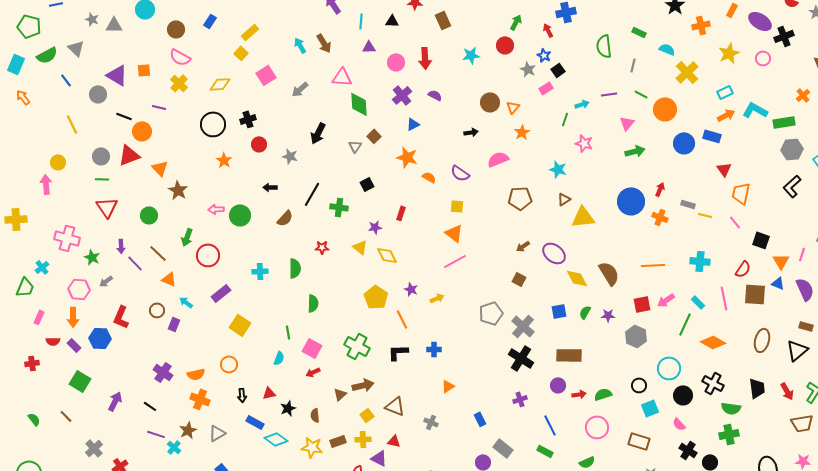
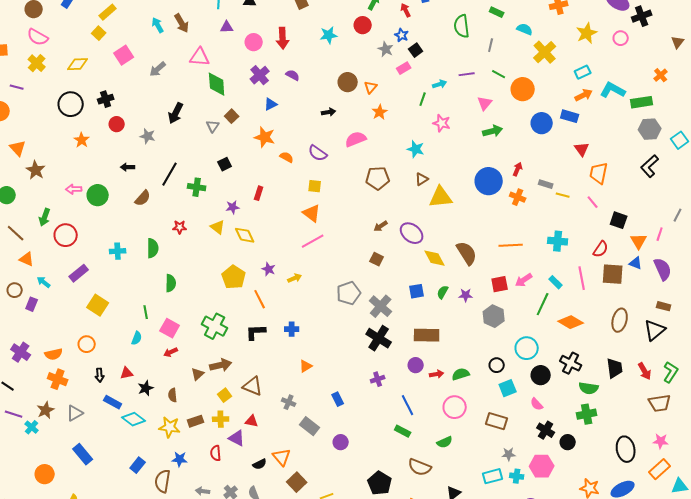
gray rectangle: (503, 448) -> (310, 426), moved

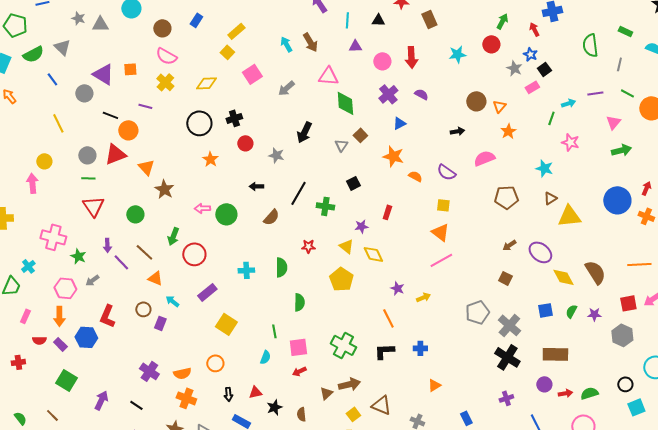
yellow pentagon: (234, 277) -> (341, 279), moved
pink square: (170, 328) -> (298, 347), turned -36

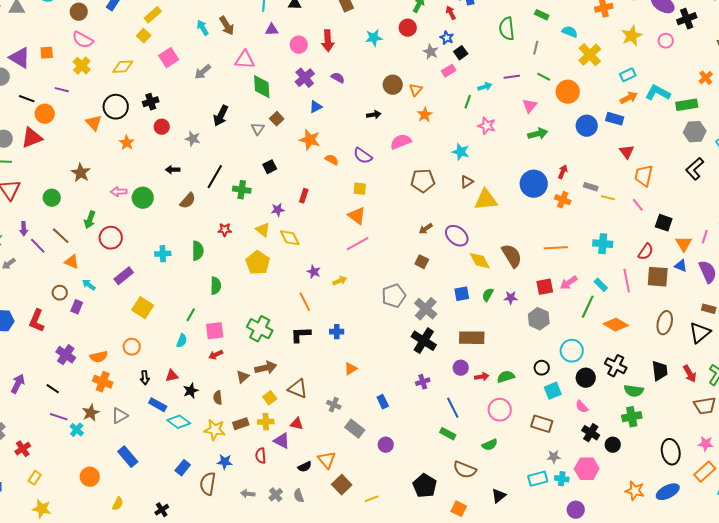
orange triangle: (146, 167) -> (94, 123), moved
red L-shape: (107, 316) -> (37, 321), moved
green line: (274, 331) -> (191, 315), turned 40

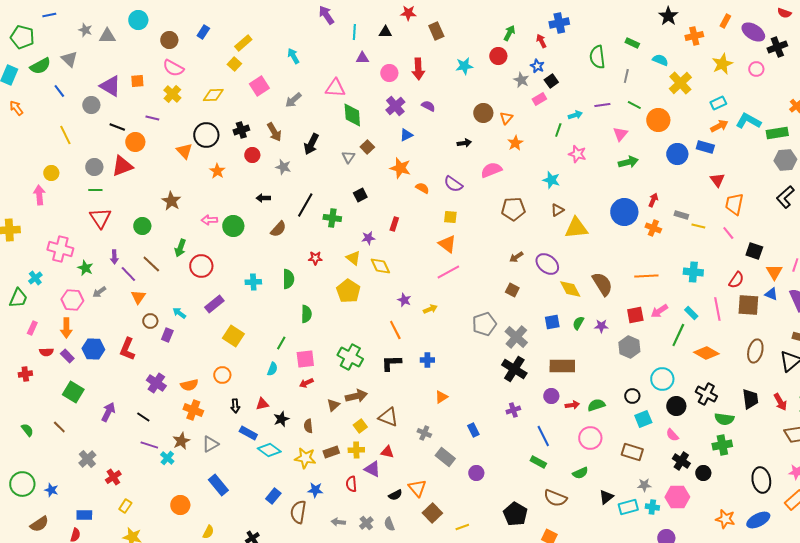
brown arrow: (227, 26) -> (274, 132), moved
orange triangle: (72, 262) -> (138, 297), moved, turned 42
black triangle: (499, 496) -> (606, 497), moved

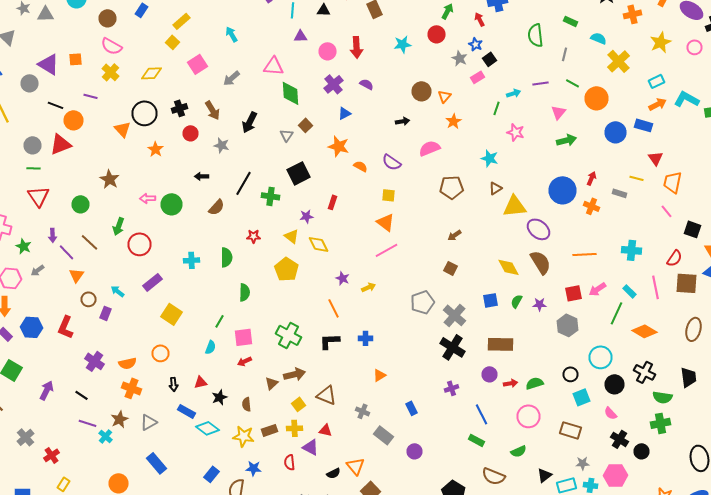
black square: (360, 195) -> (298, 173), size x1.6
yellow line: (698, 226) -> (636, 178), moved
purple ellipse: (547, 264) -> (538, 229), moved

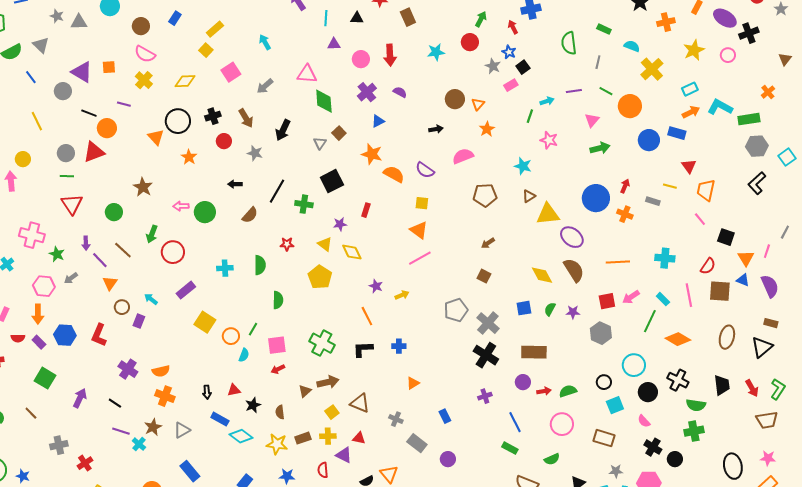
orange semicircle: (360, 166) -> (394, 174), size x1.5
orange circle: (160, 353) -> (231, 336), moved
gray cross: (26, 437) -> (59, 445), turned 30

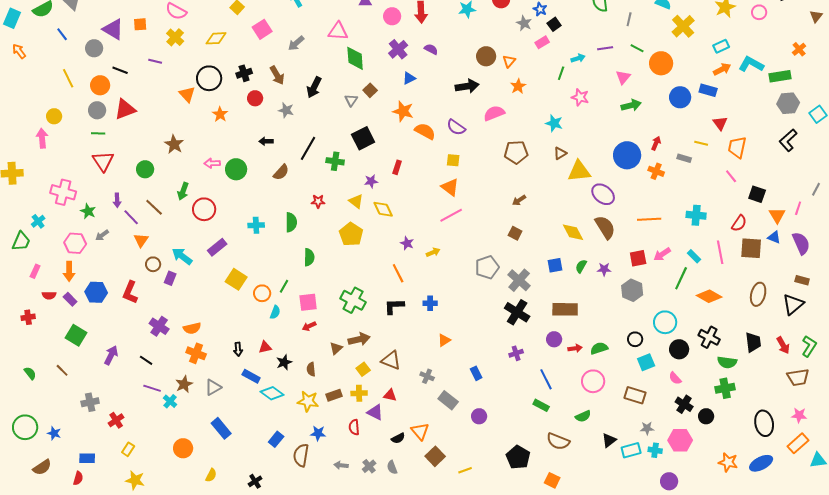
orange circle: (107, 128) -> (100, 85), moved
black arrow: (436, 129) -> (467, 86), size x1.6
cyan arrow: (151, 299) -> (182, 256), size x1.5

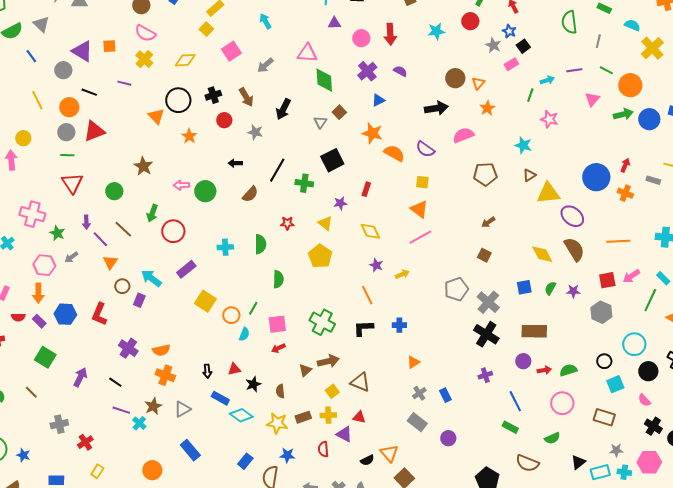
green arrow: (631, 105) -> (623, 114), moved
yellow diamond: (383, 209) -> (370, 231), moved
gray cross: (427, 376) -> (419, 393), moved, turned 32

